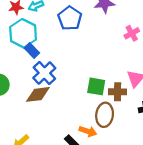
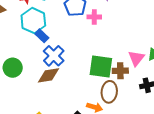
pink cross: (132, 33) -> (94, 17), moved, turned 32
green square: (96, 86) -> (101, 66), size x1.4

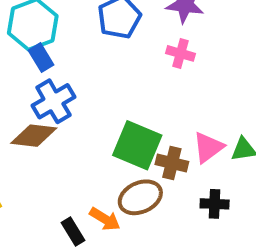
pink cross: (94, 17) -> (180, 53), moved
brown ellipse: (109, 92) -> (140, 197), turned 45

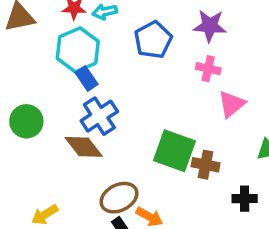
brown diamond: (34, 136) -> (84, 147), turned 48
pink triangle: (208, 147) -> (232, 104), moved
brown ellipse: (140, 197) -> (119, 198), moved

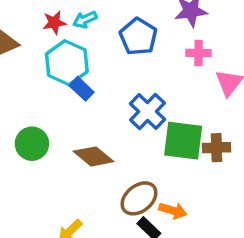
blue cross: (99, 116) -> (148, 111), moved

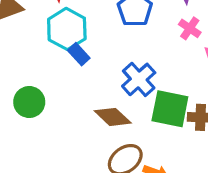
pink cross: (199, 53) -> (190, 28), turned 30
brown diamond: (93, 156) -> (113, 117), moved

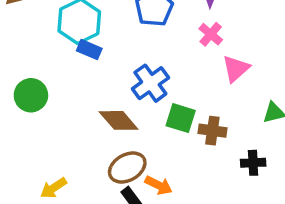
blue rectangle: (79, 54) -> (89, 50), turned -30
green square: (170, 109) -> (181, 118), size x0.7

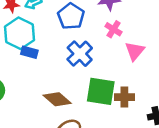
blue cross: (150, 83) -> (80, 54), moved
green square: (181, 118) -> (101, 91), size x1.4

